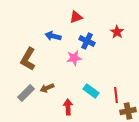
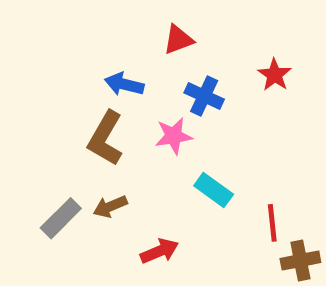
brown L-shape: (28, 59) -> (105, 138), moved
cyan rectangle: (91, 91) -> (214, 190), moved
red arrow: (68, 107) -> (159, 251), turned 70

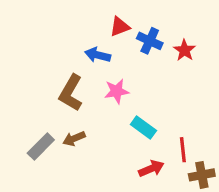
blue arrow: (124, 84) -> (98, 55), moved
blue cross: (204, 96) -> (150, 41), moved
red arrow: (159, 251) -> (151, 169), moved

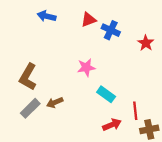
red star: (184, 50) -> (146, 43), moved
blue arrow: (98, 55) -> (47, 16), moved
brown L-shape: (71, 93) -> (28, 77), moved

